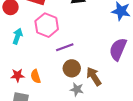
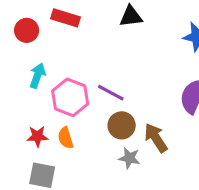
pink hexagon: (47, 25) -> (70, 97), moved
purple line: (65, 47) -> (111, 93), turned 48

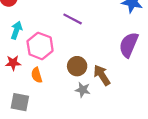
purple line: (111, 93) -> (73, 19), moved
red star: (37, 136) -> (13, 63), moved

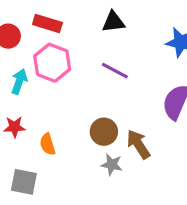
purple line: (73, 19) -> (115, 71), moved
pink hexagon: (40, 46) -> (52, 63), moved

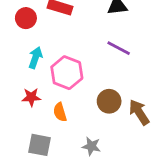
pink hexagon: (52, 63) -> (67, 73), moved
gray star: (112, 165) -> (91, 146), moved

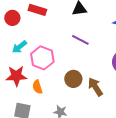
cyan arrow: (35, 58) -> (19, 47), turned -147
red star: (31, 97) -> (16, 76), size x1.5

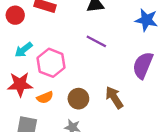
brown circle: (73, 79) -> (78, 99), moved
orange semicircle: (37, 87) -> (45, 97), turned -96

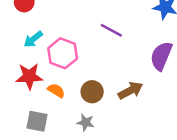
orange semicircle: (45, 97) -> (56, 90), turned -126
brown arrow: (114, 97) -> (131, 90), turned 95

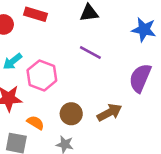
orange semicircle: (56, 90) -> (35, 123), moved

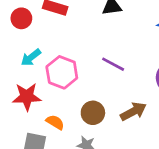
purple line: (90, 53) -> (113, 64), moved

